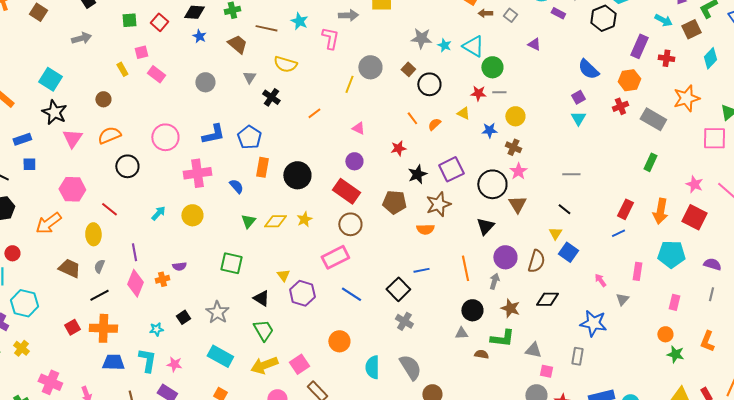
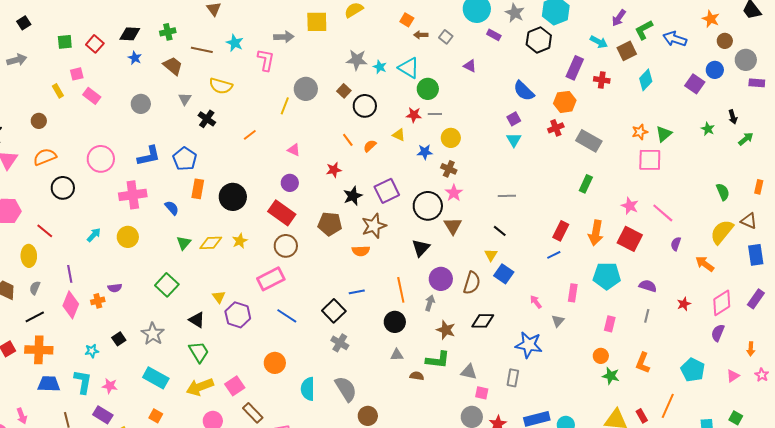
orange star: (686, 98) -> (640, 132), moved, size x0.6
green square: (231, 263) -> (167, 285), turned 30
black circle: (472, 310) -> (395, 322), moved

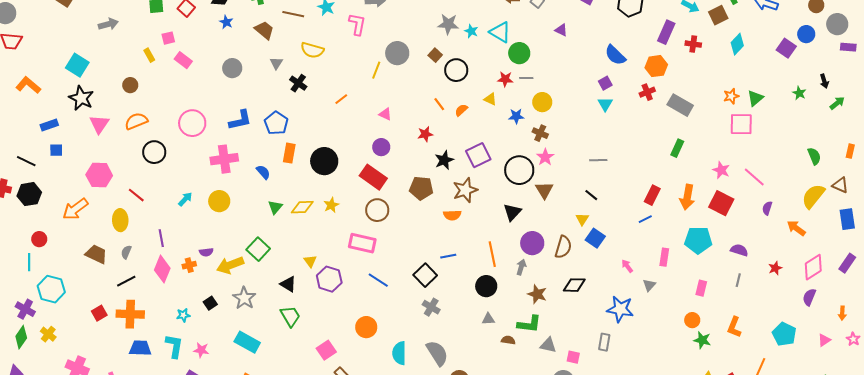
pink rectangle: (271, 279) -> (362, 243), turned 40
gray triangle: (469, 372) -> (548, 345), moved
yellow arrow: (200, 387) -> (230, 265), moved

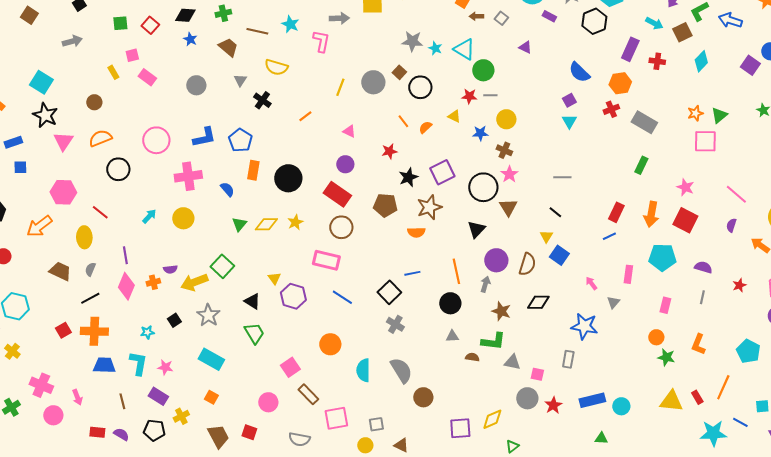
gray circle: (397, 53) -> (373, 82), moved
pink line: (754, 177) -> (736, 194), moved

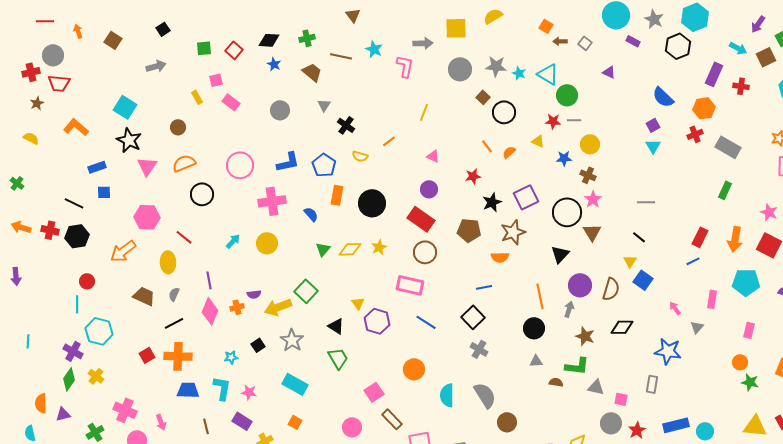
yellow semicircle: (276, 67) -> (360, 156), moved, size x0.7
gray circle: (373, 82) -> (460, 69), moved
blue line: (412, 273) -> (484, 287), moved

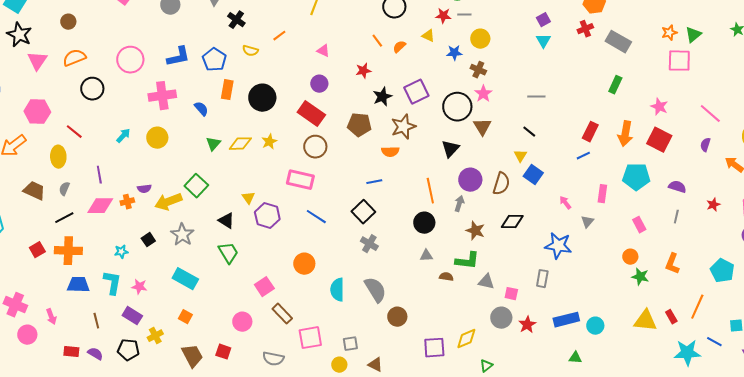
pink diamond: (210, 311) -> (100, 206), turned 68
pink rectangle: (749, 330) -> (639, 225), turned -42

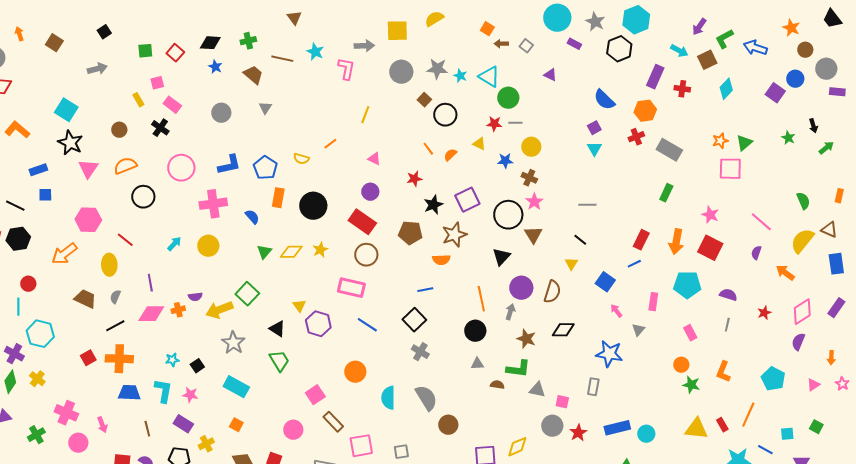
black cross: (236, 20) -> (160, 128), moved
blue square: (533, 175) -> (605, 282), moved
black square: (148, 240) -> (197, 366), moved

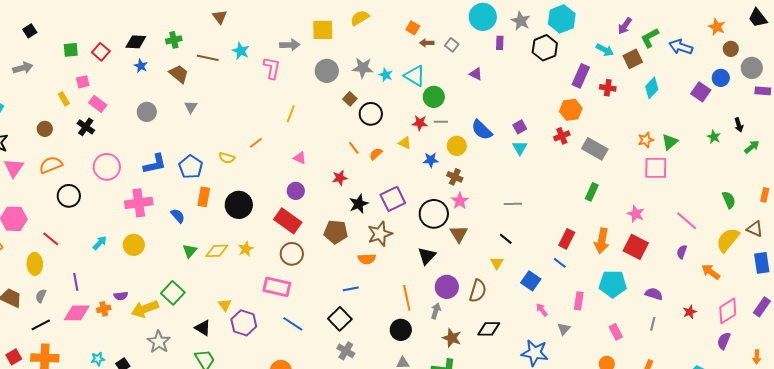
purple rectangle: (574, 44) -> (500, 43), turned 64
blue semicircle: (604, 100) -> (482, 130), moved
blue line: (634, 264) -> (560, 263), turned 64

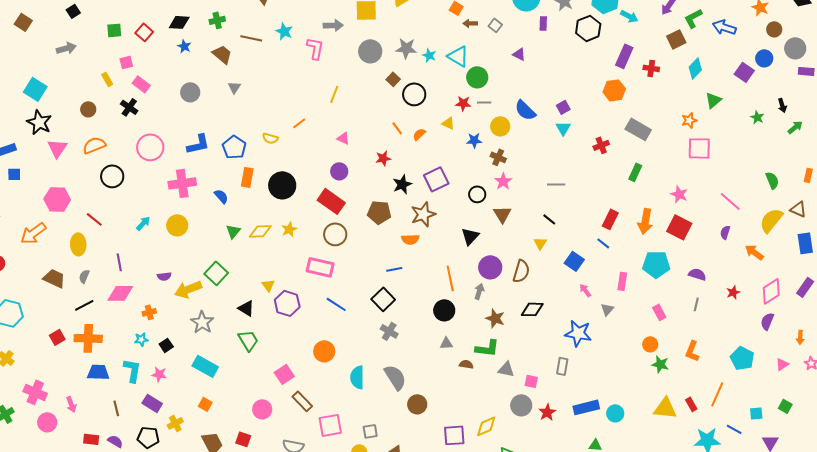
cyan arrow: (605, 50) -> (629, 16), moved
red cross: (562, 136) -> (601, 145), moved
green triangle: (670, 142) -> (713, 100), moved
black circle: (434, 214) -> (477, 194), size x0.6
orange cross: (104, 309) -> (149, 312), moved

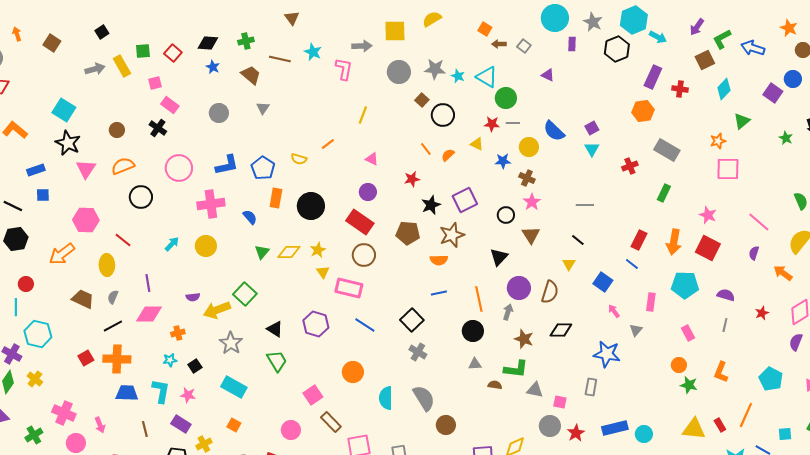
yellow rectangle: (107, 79) -> (122, 66), moved, size x1.5
blue line: (394, 269) -> (439, 293), moved
yellow triangle: (268, 285) -> (323, 272), moved

